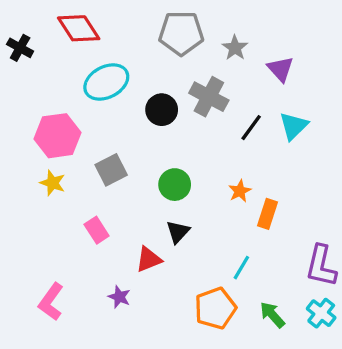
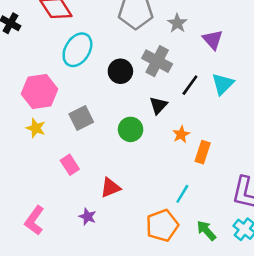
cyan ellipse: (106, 82) -> (77, 50), turned -32
black triangle: (178, 232) -> (158, 105), moved

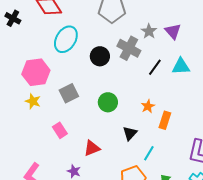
gray star: (177, 23) -> (149, 31), moved
cyan triangle: (223, 84) -> (181, 66), turned 42
black triangle: (158, 105) -> (130, 133), moved

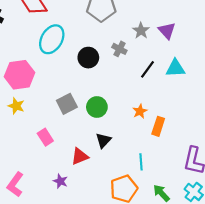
gray cross: (129, 48) -> (119, 49), size x0.6
gray square: (69, 93) -> (67, 104), moved
black triangle: (130, 133) -> (103, 140), moved
cyan line: (149, 153) -> (141, 162), turned -35

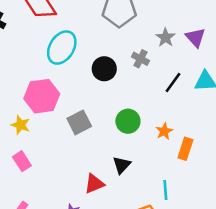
pink hexagon: (19, 75) -> (42, 96), moved
green circle: (97, 107) -> (128, 121), moved
pink rectangle: (45, 137) -> (22, 161), moved

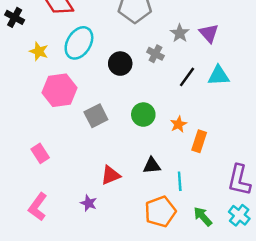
yellow star: (21, 125) -> (39, 51), moved
black triangle: (122, 165) -> (152, 165), moved, turned 42

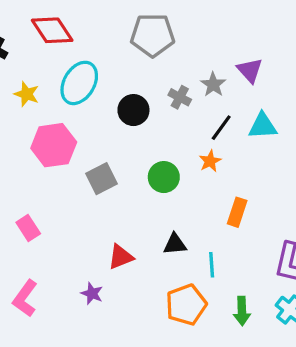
gray star: (180, 33) -> (213, 85), moved
orange star: (178, 124) -> (210, 161), moved
green arrow: (203, 216) -> (242, 311), turned -140

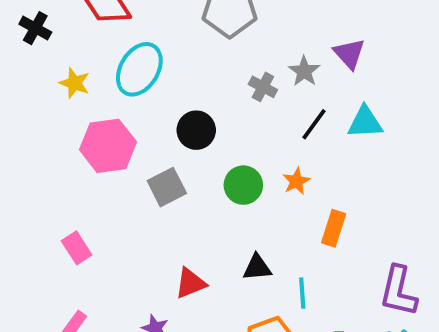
black circle: (133, 110) -> (196, 130), moved
orange star: (210, 161) -> (296, 181), moved

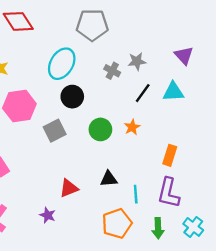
purple triangle: (349, 54) -> (184, 55), moved
cyan ellipse: (139, 69) -> (62, 64), moved
gray star: (304, 71) -> (137, 61), turned 30
orange rectangle: (334, 228) -> (170, 155), moved
purple L-shape: (398, 291) -> (169, 193), moved

